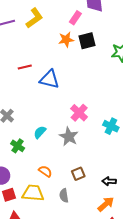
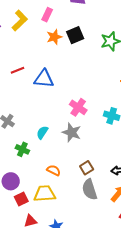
pink rectangle: (75, 18) -> (47, 15), moved
gray semicircle: (64, 196) -> (90, 190), moved, size x1.5

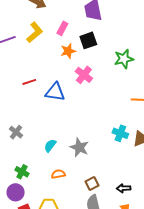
black square: (75, 35) -> (88, 40), moved
pink cross: (78, 107) -> (84, 75), moved
green cross: (22, 149) -> (22, 172), moved
orange semicircle: (54, 170) -> (58, 174), moved, turned -40

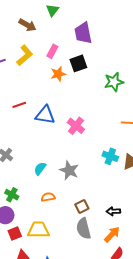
pink cross: (84, 75) -> (76, 126), moved

